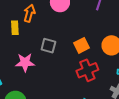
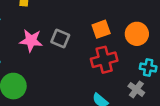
gray square: (48, 46) -> (60, 39), moved

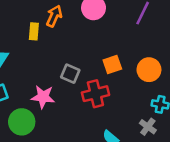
pink star: (31, 41) -> (43, 97), moved
red cross: (104, 60) -> (95, 94), moved

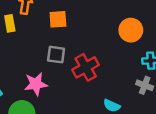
orange square: (112, 64) -> (58, 19), moved, turned 30

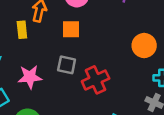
pink star: (36, 84) -> (30, 77), moved

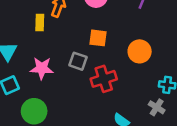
orange square: (71, 29) -> (98, 38), moved
orange circle: (144, 46) -> (140, 51), moved

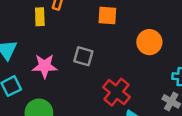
orange square: (98, 38) -> (107, 16), moved
red cross: (104, 79) -> (116, 92), moved, turned -30

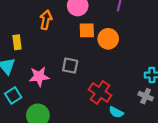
yellow rectangle: (40, 17) -> (17, 42), moved
orange circle: (149, 42) -> (108, 39), moved

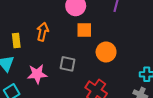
orange arrow: (46, 20) -> (43, 32), moved
orange circle: (108, 39) -> (106, 52), moved

